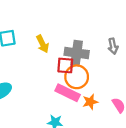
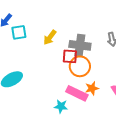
yellow arrow: (43, 44) -> (50, 37), turned 63
pink rectangle: (68, 93) -> (77, 93), moved

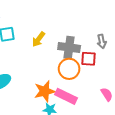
red square: (70, 56) -> (88, 59), moved
orange star: (92, 88) -> (45, 91), moved, size x1.5

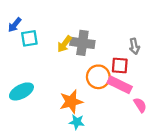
gray cross: (69, 47) -> (82, 43), moved
pink rectangle: (66, 96) -> (120, 85), moved

